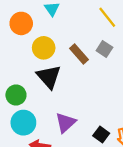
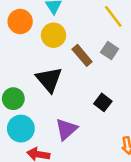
yellow circle: (44, 48) -> (53, 35), moved
black square: (101, 134) -> (103, 102), moved

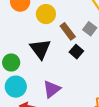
black square: (103, 102) -> (76, 52), moved

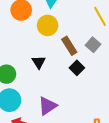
black triangle: (40, 49) -> (39, 62), size x0.6

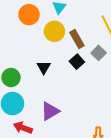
brown rectangle: (69, 46) -> (77, 39), moved
black square: (77, 68) -> (77, 62), moved

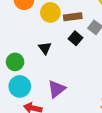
brown rectangle: (77, 39) -> (73, 17), turned -60

